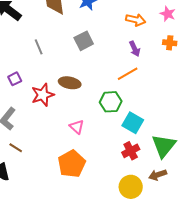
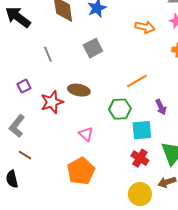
purple arrow: (135, 49) -> (161, 107), moved
cyan square: (133, 123) -> (142, 130), turned -35
red cross: (131, 151) -> (140, 158), turned -30

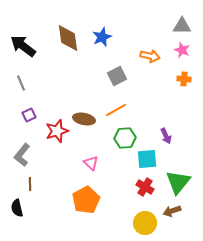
gray square: (93, 48) -> (117, 76), moved
gray line: (48, 54) -> (21, 83), moved
orange line: (137, 81) -> (116, 110), moved
brown line: (25, 155) -> (30, 184), turned 56

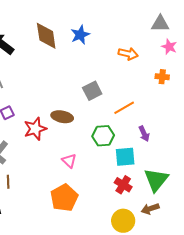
pink star: (182, 50) -> (169, 47), moved
gray square: (117, 76) -> (92, 91), moved
orange line: (116, 110) -> (124, 108), moved

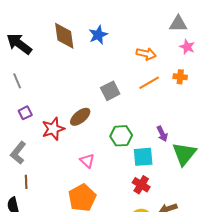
orange line: (124, 108) -> (149, 83), moved
brown ellipse: (62, 117) -> (80, 117), turned -50
green triangle: (156, 180) -> (184, 154), moved

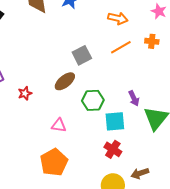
brown ellipse: (80, 117) -> (65, 81), moved
red star: (53, 129) -> (25, 93), size x0.6
pink triangle: (87, 161) -> (59, 125), turned -35

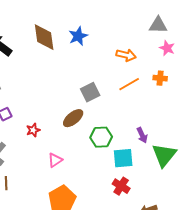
pink triangle: (59, 125) -> (55, 160), moved, turned -42

